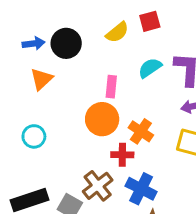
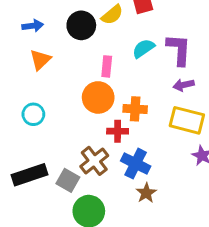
black circle: (66, 43) -> (81, 25), moved
orange cross: (141, 131) -> (135, 109), turned -30

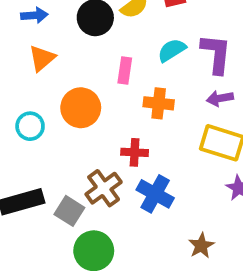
orange circle: (98, 97) -> (81, 108), moved
orange cross: (135, 109) -> (159, 103), moved
brown star: (146, 193) -> (201, 246), moved

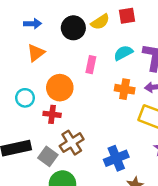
orange cross: (159, 103) -> (125, 89), moved
red cross: (135, 152) -> (52, 114), moved
blue cross: (155, 194) -> (116, 158), moved, turned 35

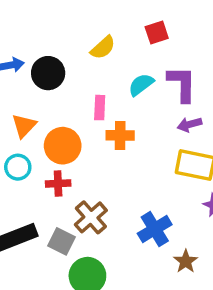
red square: (127, 16) -> (157, 32), moved
black circle: (73, 28) -> (48, 73), moved
orange triangle: (36, 53) -> (24, 126), moved
orange cross: (125, 89) -> (120, 135), moved

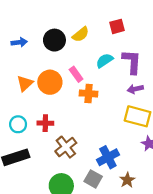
black circle: (48, 73) -> (54, 40), moved
pink rectangle: (100, 108) -> (76, 74), turned -42
orange circle: (63, 146) -> (50, 82), moved
cyan circle: (18, 167) -> (18, 124), moved
gray square: (61, 241) -> (93, 179), moved

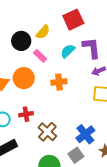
red square: (117, 26) -> (73, 20), size x1.5
pink rectangle: (76, 74) -> (40, 56), moved
gray square: (93, 179) -> (76, 155), turned 35

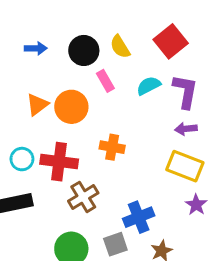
red square: (73, 20) -> (171, 41), turned -30
yellow semicircle: (43, 32) -> (120, 47), turned 91
orange cross: (59, 82) -> (112, 147), moved
red cross: (26, 114) -> (59, 162), size x1.6

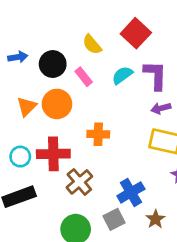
black circle: (84, 50) -> (53, 64), moved

